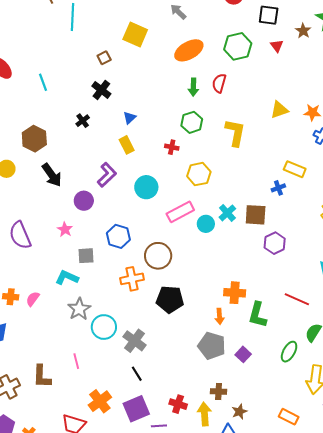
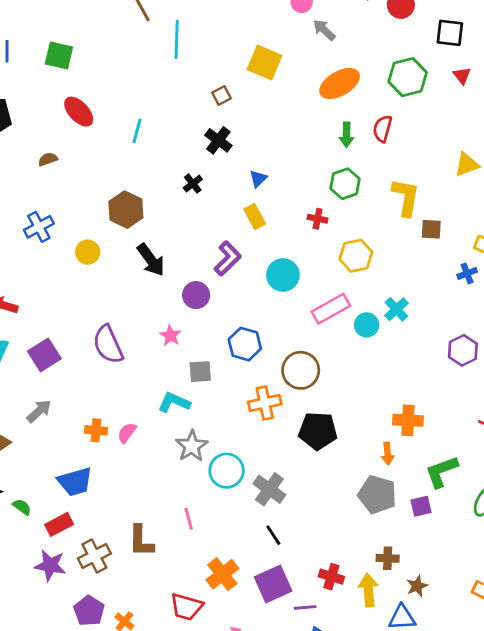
cyan line: (43, 82) -> (137, 131), turned 36
brown square: (256, 215) -> (431, 229), moved, size x0.7
green L-shape: (258, 315) -> (442, 472), moved, turned 56
purple square: (243, 354) -> (421, 506), turned 35

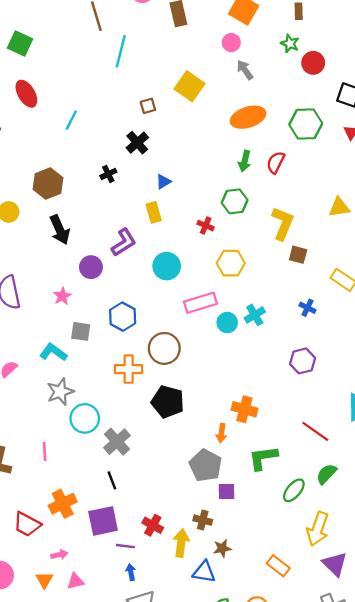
blue cross: (467, 273) -> (308, 308), moved, turned 35
purple square: (421, 506) -> (227, 492), moved

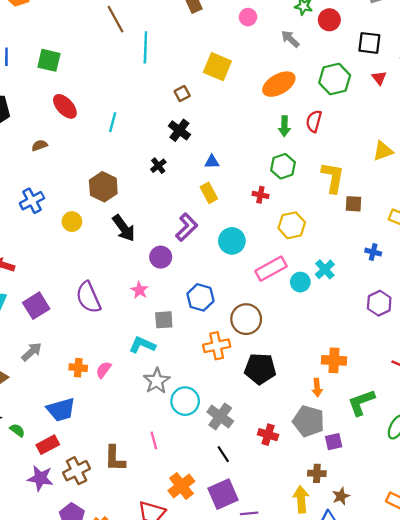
gray arrow: (245, 70) -> (290, 39), moved
blue triangle: (163, 182) -> (212, 162), turned 42
red cross: (153, 525) -> (268, 435), moved

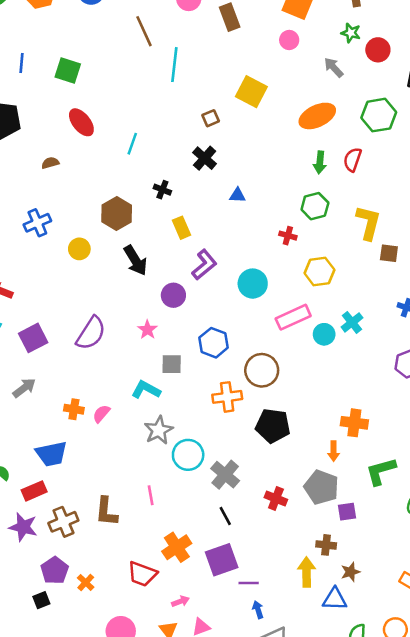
black cross: (158, 166) -> (162, 190), moved, turned -35
yellow rectangle: (209, 193) -> (181, 228), moved
purple semicircle: (88, 297) -> (91, 333), turned -128

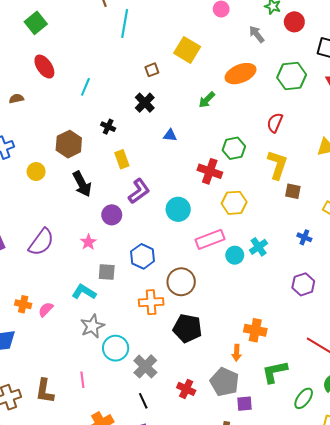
green square: (68, 71) -> (36, 23), turned 30
red semicircle: (352, 160) -> (275, 123), moved
green arrow: (320, 162) -> (207, 100), moved, turned 36
red cross: (288, 236) -> (210, 171), size x1.6

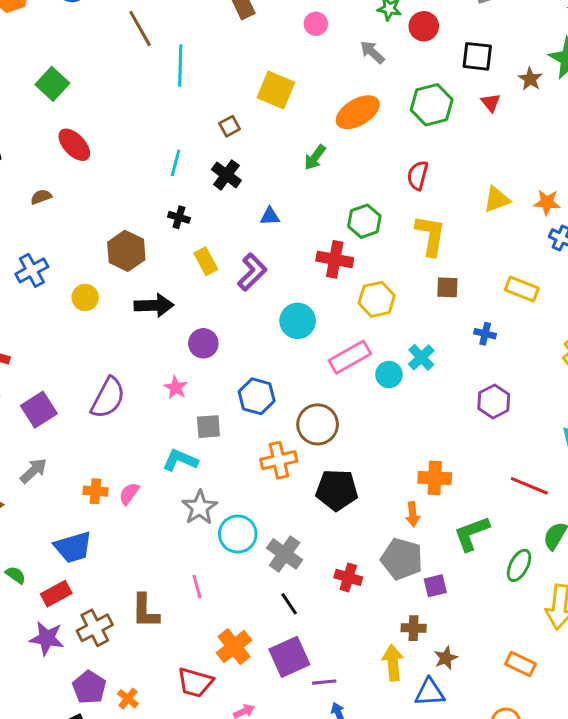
cyan line: (85, 87) -> (176, 163), moved
black arrow: (82, 184) -> (154, 305), turned -55
purple L-shape: (139, 191) -> (252, 272), moved
brown square: (293, 191) -> (447, 287), moved

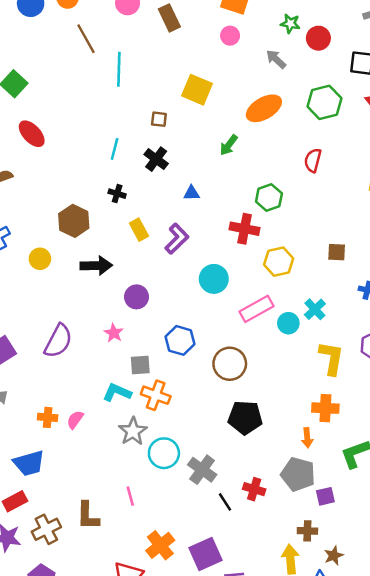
brown square: (230, 126) -> (159, 119), turned 35
yellow L-shape: (431, 235) -> (331, 358), moved
orange cross: (279, 460) -> (156, 395), moved, turned 32
black line: (289, 604) -> (225, 502), moved

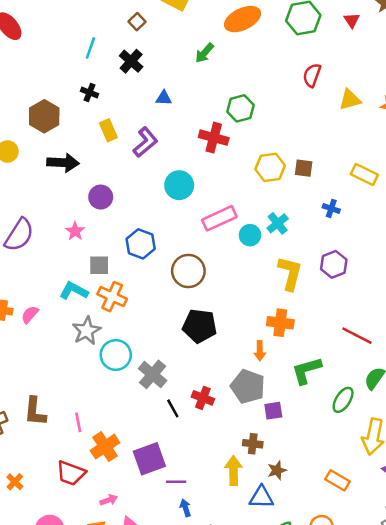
brown square: (159, 119) -> (137, 22), turned 35
red semicircle: (313, 160) -> (312, 75), moved
yellow hexagon: (279, 262) -> (270, 167), moved
pink line: (130, 496) -> (78, 422), moved

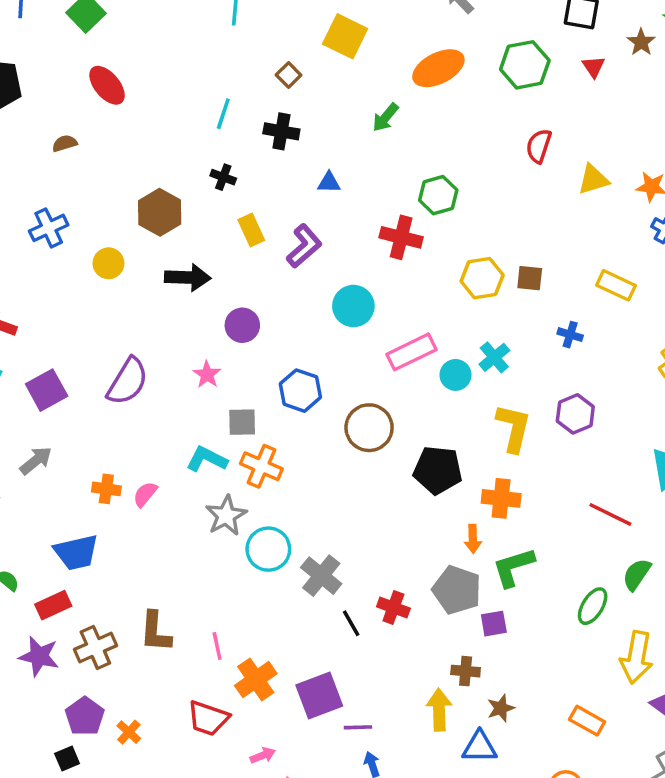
black cross: (131, 61) -> (281, 131), turned -30
black pentagon: (200, 326) -> (438, 470), moved
green L-shape: (306, 370) -> (513, 567), moved

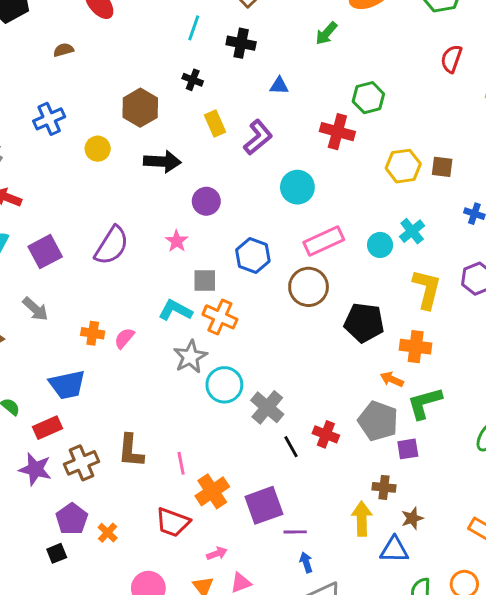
pink rectangle: (411, 352) -> (324, 241), moved
gray arrow: (36, 461) -> (35, 309), turned 80
orange arrow: (473, 539) -> (392, 379), turned 115

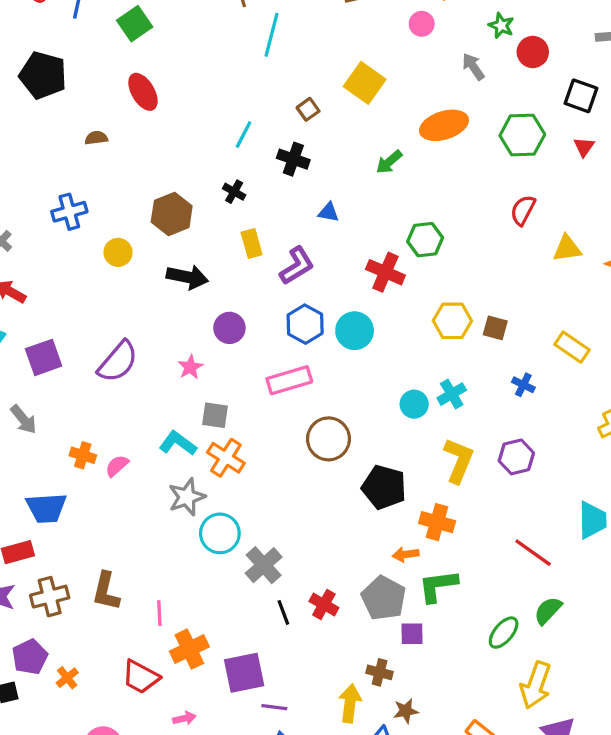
cyan circle: (297, 187) -> (355, 331), moved
pink rectangle: (324, 241) -> (289, 380), moved
blue hexagon: (253, 256) -> (305, 324), moved
orange arrow: (392, 379) -> (406, 554), turned -40

